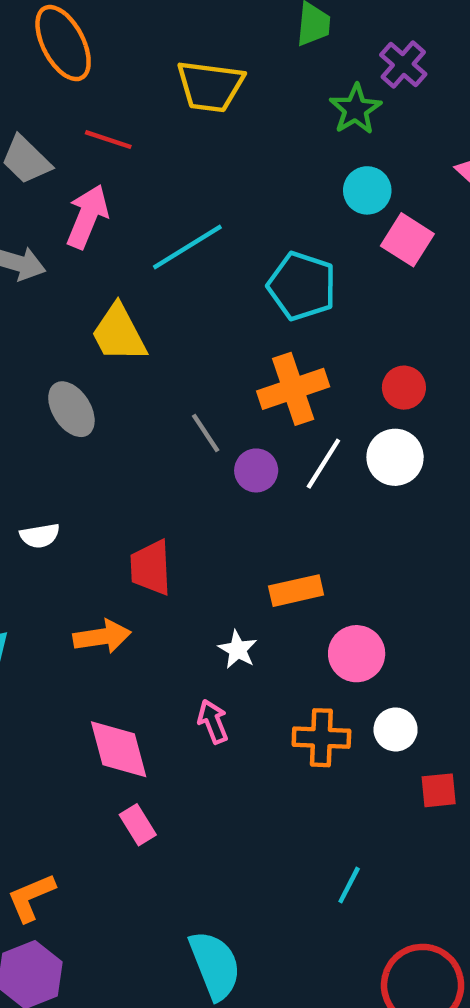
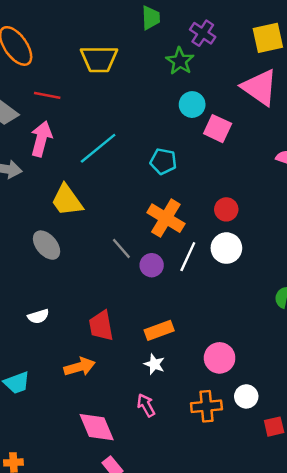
cyan pentagon: (302, 286) -> (163, 161), size x0.7
orange cross: (293, 389) -> (166, 218), turned -33
orange rectangle: (296, 591) -> (159, 330), moved

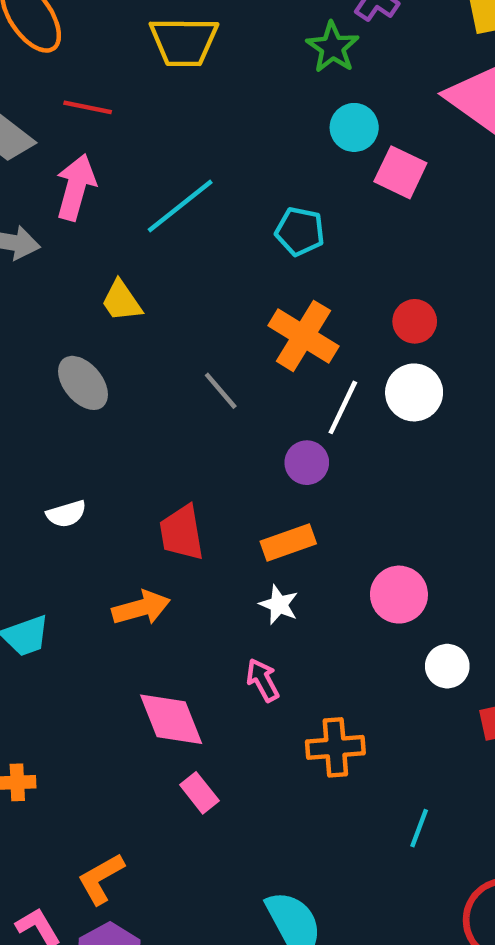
yellow trapezoid: (67, 200) -> (121, 301), size x0.7
purple circle: (152, 265) -> (307, 463), moved
orange cross: (206, 406) -> (335, 747), moved

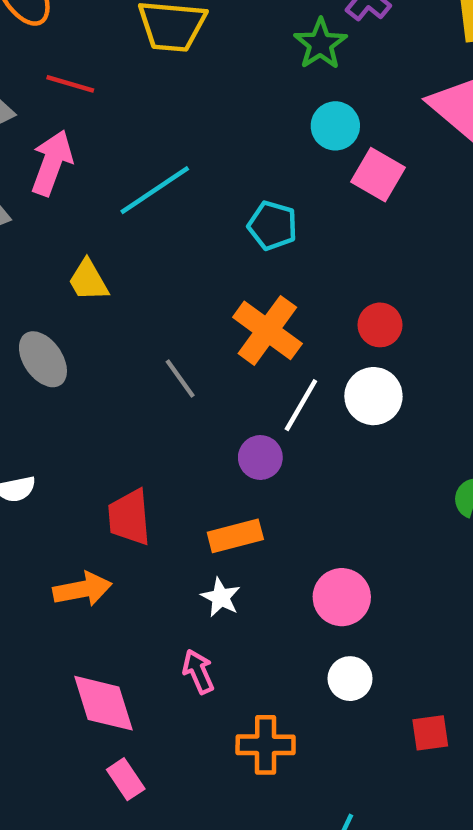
white circle: (447, 666) -> (350, 679), moved

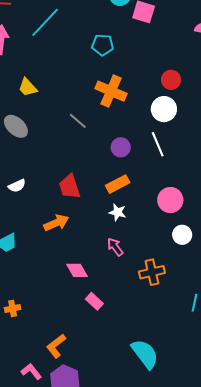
cyan line: (155, 190) -> (45, 22), moved
red circle: (380, 325) -> (171, 80), moved
white line: (301, 405) -> (158, 144), moved, turned -40
pink diamond: (104, 703) -> (77, 270), size x0.7

